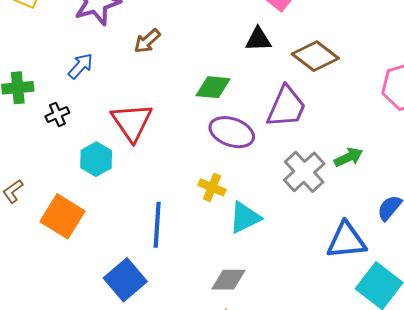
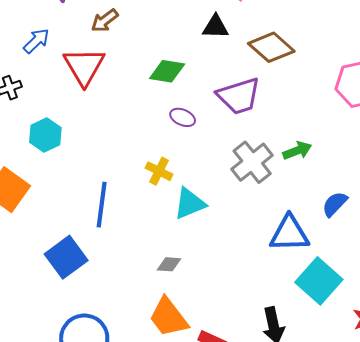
purple trapezoid: (286, 107) -> (239, 96), turned 45
red triangle: (132, 122) -> (84, 66), moved
purple ellipse: (232, 132) -> (183, 117), size x0.6
gray diamond: (228, 280) -> (169, 264), size x0.7

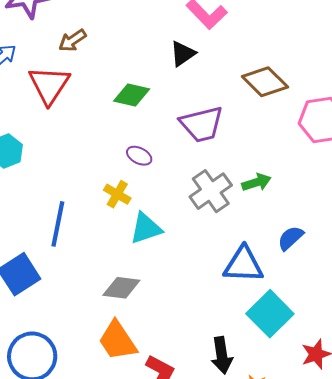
black triangle: (216, 27) -> (183, 54), turned -40
brown diamond: (271, 47) -> (265, 82), moved
purple ellipse: (183, 117) -> (139, 156), moved
gray diamond: (169, 264) -> (121, 288), size x1.5

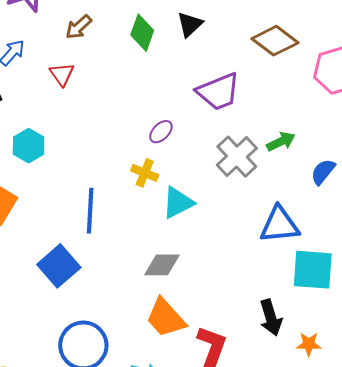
red triangle: (49, 85) -> (62, 74), size x0.6
green diamond: (132, 95) -> (142, 33), moved, turned -75
purple ellipse: (139, 156) -> (161, 132), turned -65
blue semicircle: (291, 238) -> (323, 172), moved
cyan square: (270, 314) -> (313, 270), turned -33

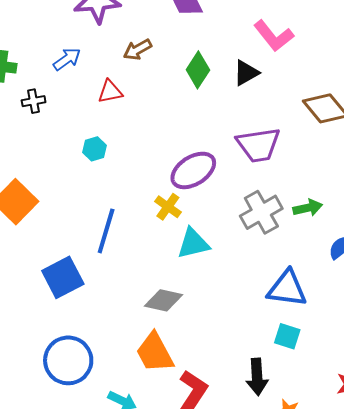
red triangle: (62, 74) -> (110, 92), turned 40
purple ellipse: (161, 132) -> (193, 170), size x1.8
cyan hexagon: (29, 146) -> (94, 149), moved, size x0.7
cyan square: (313, 270) -> (287, 336), moved, size x0.6

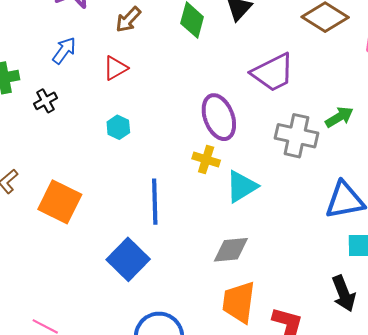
purple ellipse: (193, 170) -> (219, 117), turned -60
gray cross: (261, 212) -> (297, 136), turned -30
orange trapezoid: (155, 353) -> (239, 302), turned 54

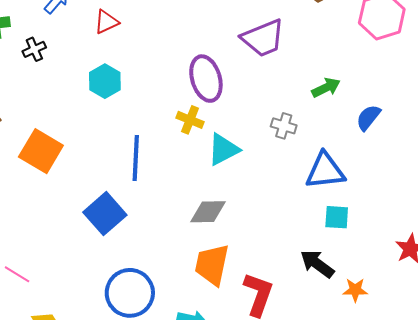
cyan hexagon: (118, 127) -> (105, 81), size x1.4
gray cross: (297, 136) -> (284, 126), moved, size x0.6
black arrow: (344, 293) -> (317, 264), turned 144

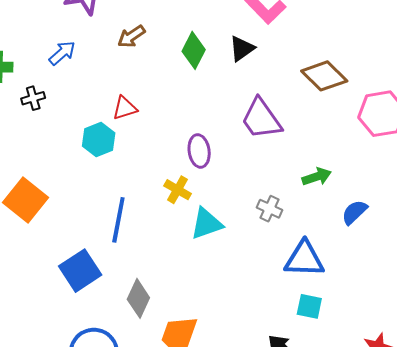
red triangle: (106, 22) -> (125, 108), moved
purple trapezoid: (263, 38) -> (261, 119), turned 69
purple ellipse: (206, 79) -> (199, 151), size x0.7
gray diamond: (208, 212) -> (138, 298), moved, turned -72

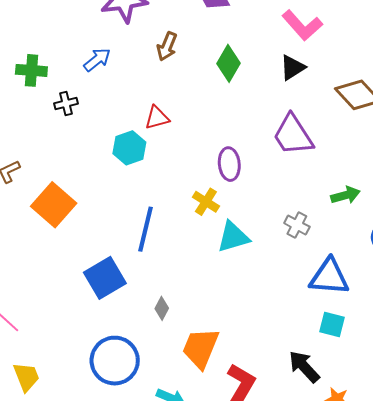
brown arrow: (131, 36) -> (167, 46), turned -36
black triangle: (242, 49) -> (292, 68), moved
gray diamond: (138, 298) -> (162, 308), size x0.6

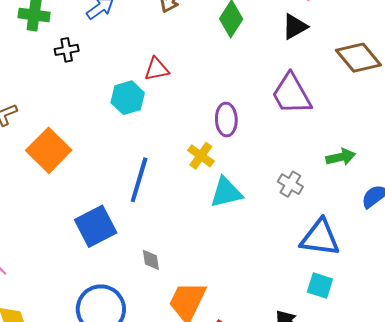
gray diamond: (162, 308) -> (151, 260), turned -40

